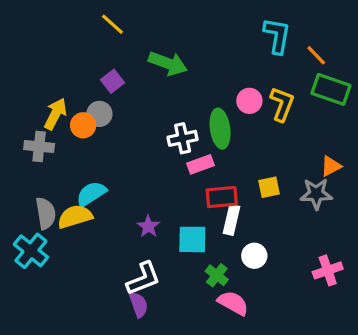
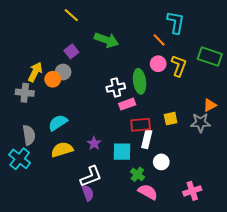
orange line: (316, 55) -> (159, 40), moved
yellow semicircle: (75, 217) -> (62, 150), moved
pink cross: (328, 270) -> (192, 191), moved

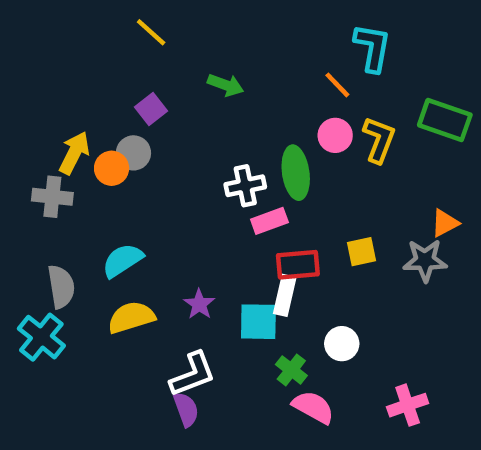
green arrow: (106, 40) -> (226, 85), size x0.7
white rectangle: (147, 139) -> (285, 295), moved

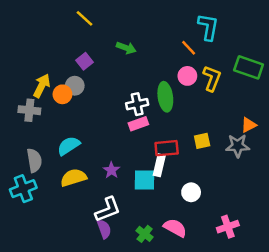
pink rectangle: (269, 221) -> (138, 124), moved
cyan cross: (41, 337) -> (23, 189), turned 30
green cross: (291, 370) -> (145, 234), moved

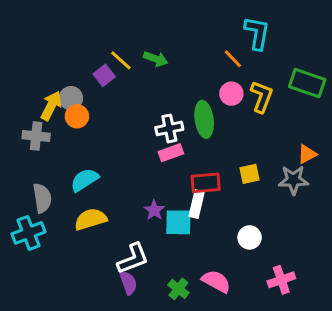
yellow line: (85, 18) -> (121, 60), moved
gray circle: (75, 86) -> (71, 98), moved
purple star: (111, 170) -> (154, 210), moved
white circle: (191, 192) -> (250, 237), moved

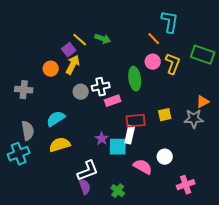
gray circle: (71, 98) -> (81, 92), moved
yellow arrow: (51, 106) -> (73, 65), moved
orange circle: (77, 116) -> (51, 69), moved
white cross: (169, 128) -> (101, 87), moved
pink semicircle: (216, 281) -> (143, 167), moved

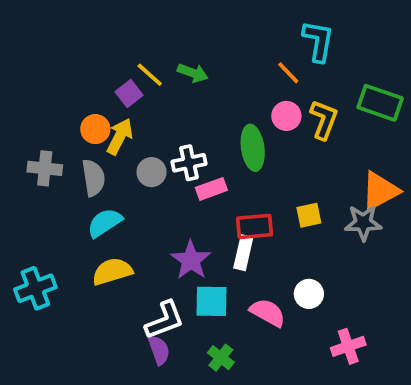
yellow arrow: (73, 65) -> (120, 137), moved
orange triangle: (203, 102) -> (380, 191), size x1.6
gray semicircle: (28, 131) -> (93, 178), moved
purple star: (102, 139) -> (191, 260), size x1.5
cyan square: (118, 147) -> (211, 301), moved

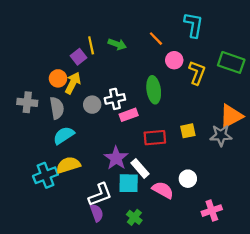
orange line: (288, 73) -> (156, 39), moved
yellow line: (150, 75) -> (91, 45), turned 36
pink circle: (286, 116) -> (174, 60), moved
white rectangle: (243, 253) -> (140, 168), moved, turned -54
cyan cross: (35, 288) -> (45, 175), moved

